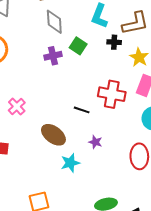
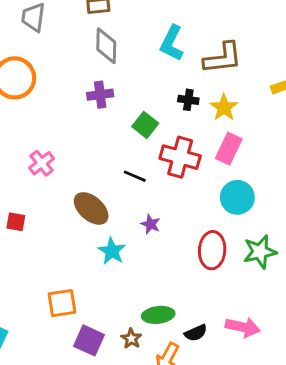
black cross: (114, 42) -> (188, 100), moved
green square: (78, 46) -> (145, 125), moved
cyan star: (70, 163) -> (112, 251), turned -30

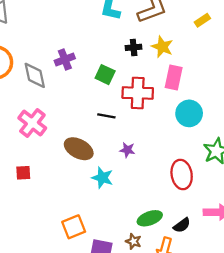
gray diamond: (106, 46) -> (35, 75), moved
pink cross: (42, 163) -> (32, 123), size x1.4
red ellipse: (212, 250) -> (182, 174), moved

